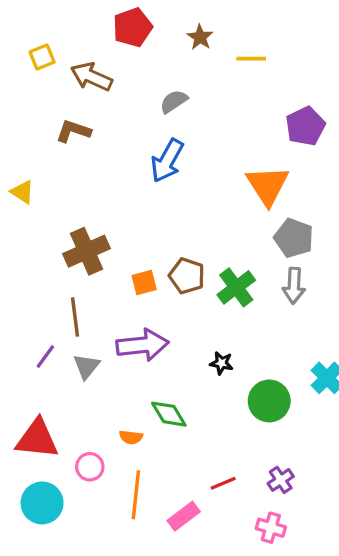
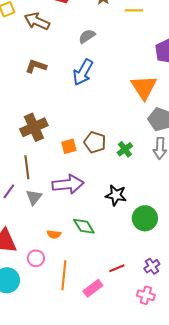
brown L-shape: (73, 131) -> (36, 66), moved
green cross: (236, 287) -> (125, 149), size x0.7
black star: (221, 363) -> (116, 195), size x1.5
orange semicircle: (131, 437) -> (54, 234), moved

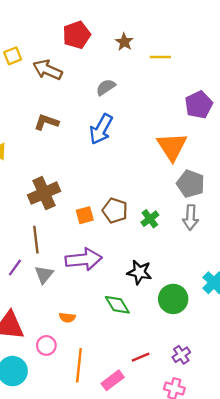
green diamond: (84, 226) -> (117, 305), moved

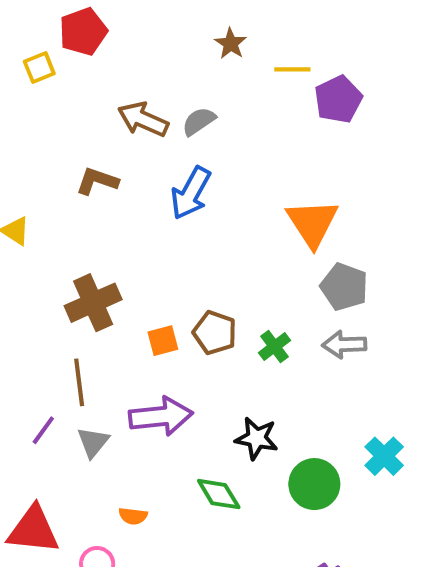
red pentagon: (77, 35) -> (83, 32), moved
brown arrow: (48, 70) -> (143, 119), moved
purple pentagon: (199, 105) -> (338, 99), moved
gray arrow: (191, 218) -> (344, 345), turned 85

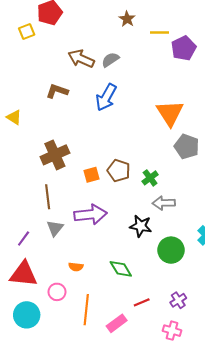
gray arrow: (344, 345) -> (164, 203), moved
purple line: (43, 430) -> (24, 239), moved
green diamond: (219, 494) -> (121, 269), moved

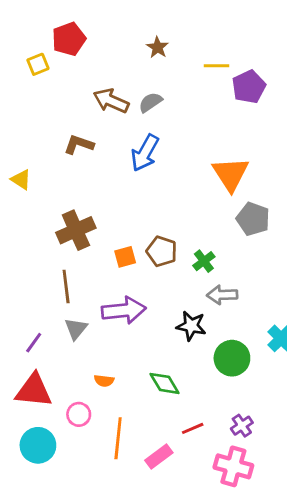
brown star: (127, 19) -> (157, 47), moved
pink cross: (172, 331) -> (233, 466), size x1.5

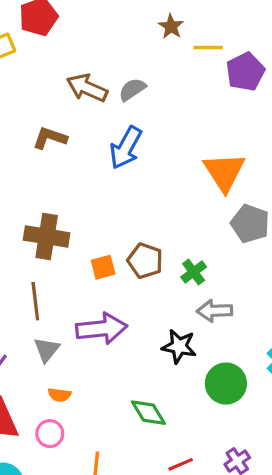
brown star: (157, 47) -> (171, 26), moved
brown cross: (76, 230) -> (47, 236), turned 33
orange semicircle: (104, 381) -> (59, 395), moved
pink circle: (79, 414) -> (50, 434), moved

